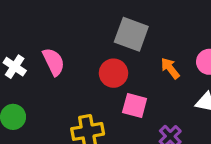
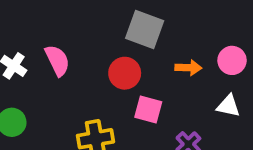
orange arrow: (170, 68) -> (188, 68), turned 130

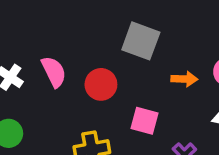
red circle: (125, 73) -> (101, 84), moved

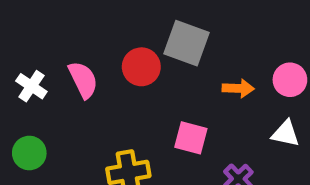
red circle: (101, 84) -> (141, 67), moved

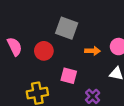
red circle: (141, 67) -> (44, 51), moved

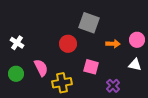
pink semicircle: (15, 47) -> (41, 68), moved

